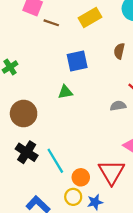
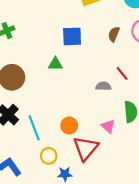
orange circle: (81, 177) -> (69, 126), moved
yellow circle: (73, 197) -> (49, 156), moved

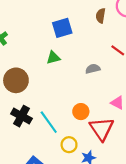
gray semicircle: (103, 86) -> (93, 69), moved

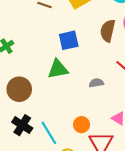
brown semicircle: (101, 16) -> (108, 31), size x1.5
green triangle: (53, 58) -> (58, 69), size x1.5

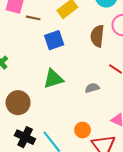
blue square: (69, 40) -> (54, 40), moved

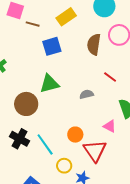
brown circle: (18, 103) -> (26, 104), moved

